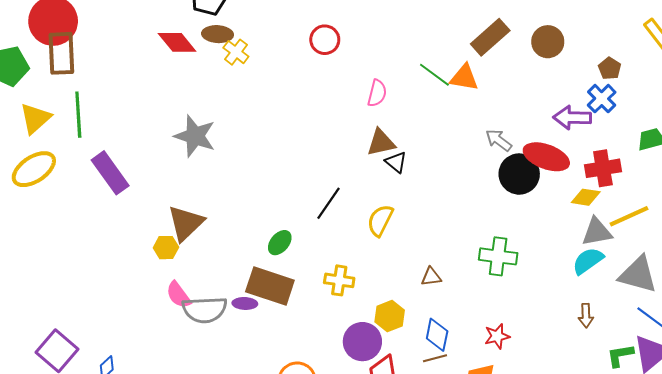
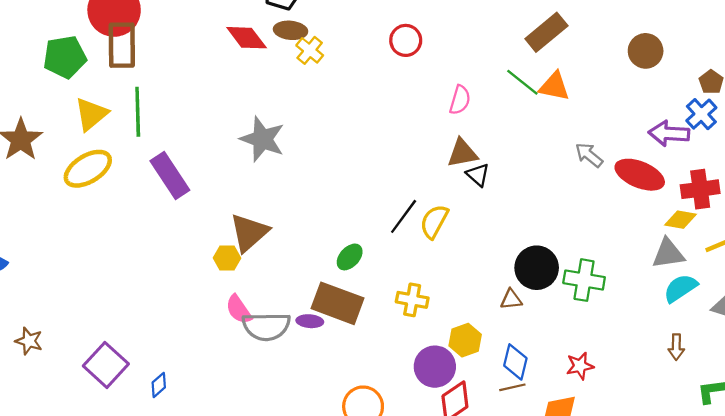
brown rectangle: (490, 37) -> (546, 32), moved
black circle: (519, 174) -> (537, 268), moved
yellow semicircle: (380, 220) -> (434, 222), moved
gray triangle: (597, 232) -> (668, 254), moved

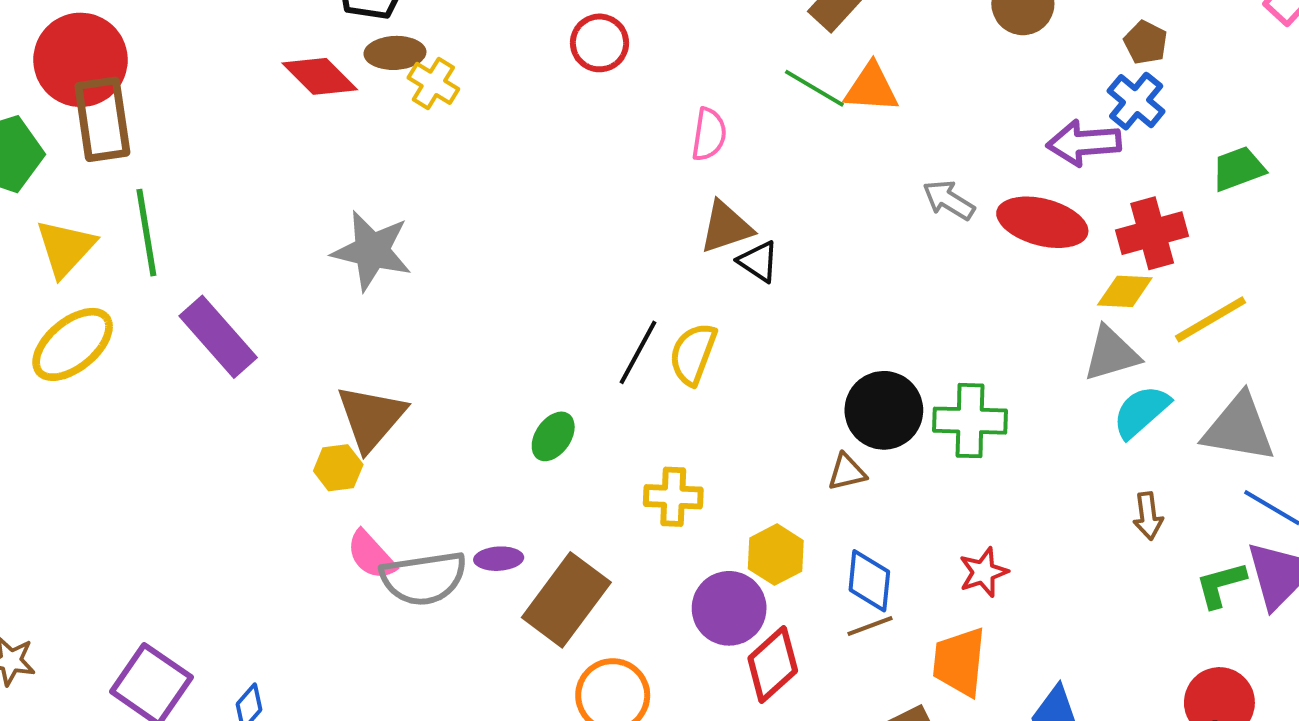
brown rectangle: (337, 303) -> (566, 600), moved, turned -66

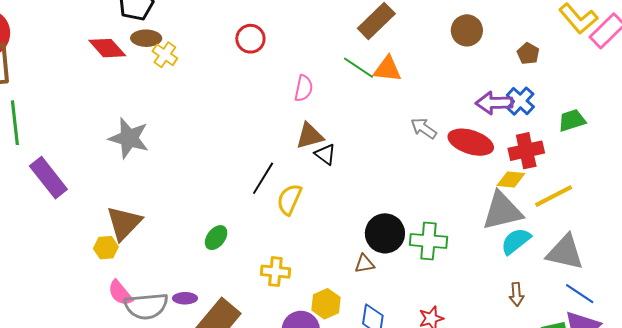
blue cross: (1136, 101) -> (520, 101), moved
black line: (638, 352) -> (263, 178), moved
gray triangle: (1111, 354) -> (502, 211), size x1.4

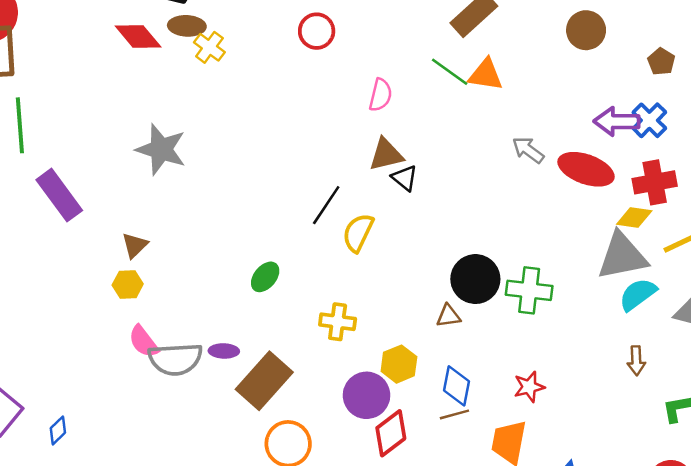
brown triangle: (124, 223) -> (135, 245), moved, size x0.6

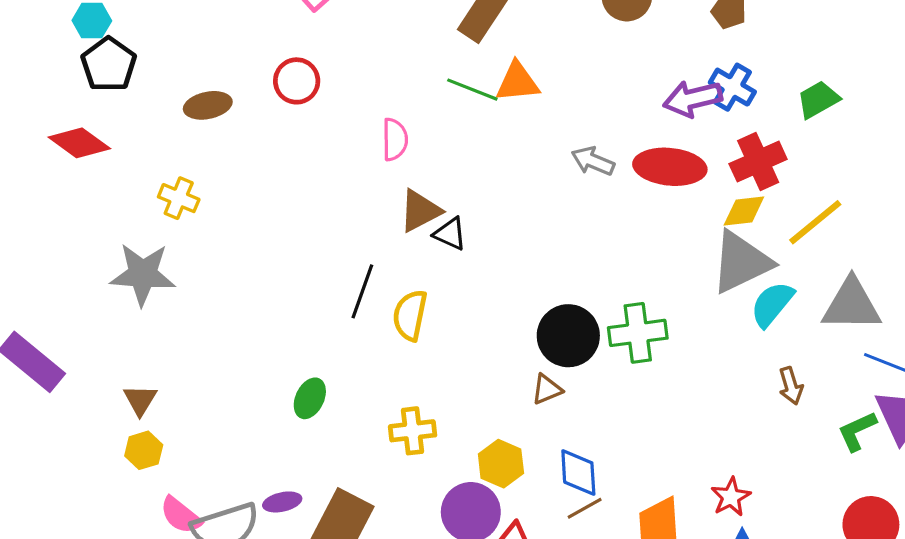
brown ellipse: (187, 26) -> (208, 105), moved
yellow cross: (209, 47) -> (179, 198), moved
red star: (529, 387) -> (731, 497), moved

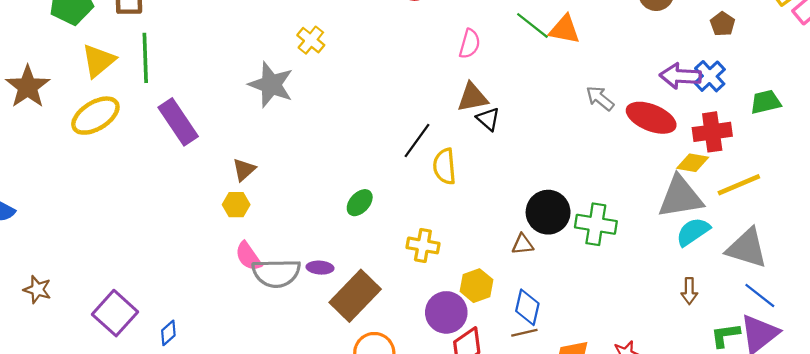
yellow semicircle: (410, 315) -> (445, 166), turned -33

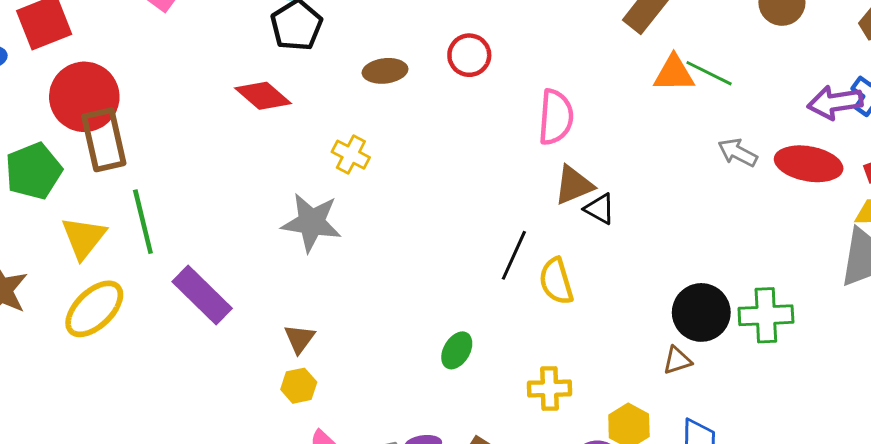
green line: (532, 25) -> (709, 73), moved
pink semicircle: (470, 44) -> (556, 117), size x1.4

